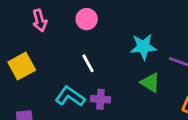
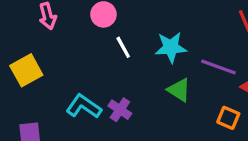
white line: (88, 63) -> (123, 47), moved
purple cross: (100, 99) -> (120, 110), turned 30

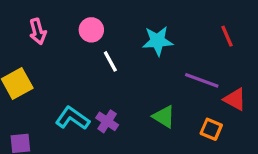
cyan star: (171, 47) -> (158, 41), moved
green triangle: (179, 90) -> (164, 117), moved

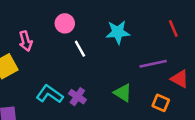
pink arrow: (38, 31) -> (26, 41), moved
purple line: (202, 80) -> (153, 64), turned -32

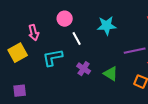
cyan L-shape: (50, 94) -> (53, 58), moved, turned -45
purple cross: (77, 97) -> (84, 69), moved

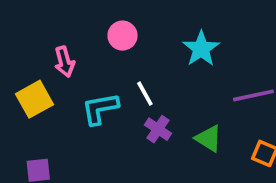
cyan star: (107, 26) -> (201, 49), turned -30
white line: (77, 39) -> (145, 94), moved

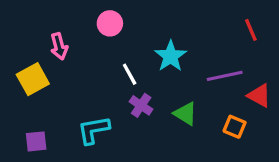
cyan star: (201, 49) -> (171, 56), moved
cyan L-shape: (100, 109) -> (93, 130), moved

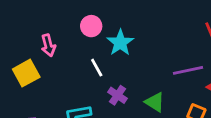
cyan star: (171, 56) -> (120, 43), moved
white line: (130, 74) -> (97, 68), moved

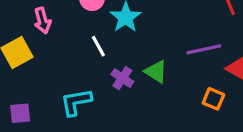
green triangle: (155, 102) -> (156, 72), moved

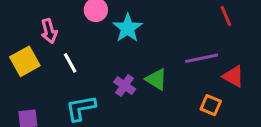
white line: (98, 46) -> (70, 63), moved

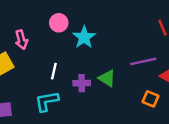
white line: (70, 63) -> (54, 71), moved, turned 42
purple cross: (125, 85) -> (82, 83), turned -35

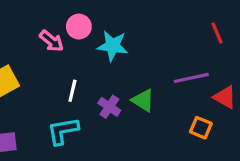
cyan star: (84, 37) -> (113, 46), turned -30
pink arrow: (21, 40) -> (52, 41), moved, turned -36
purple cross: (82, 83) -> (109, 107), turned 35

